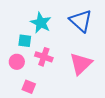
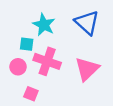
pink cross: (44, 57) -> (47, 61), size x1.4

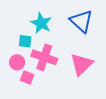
pink square: (31, 94) -> (27, 77), moved

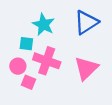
blue triangle: (81, 21) -> (86, 22), turned 45

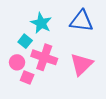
blue triangle: (86, 22) -> (81, 21), turned 40
cyan square: (26, 44) -> (25, 41), turned 32

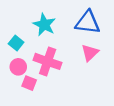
cyan square: (25, 41) -> (16, 43), moved
pink triangle: (81, 64) -> (90, 53), moved, size x0.7

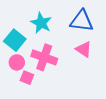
cyan square: (16, 43) -> (15, 40), size x1.5
pink triangle: (90, 53) -> (84, 49), turned -42

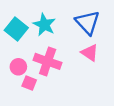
blue triangle: (82, 21) -> (88, 22), turned 40
cyan square: (15, 40) -> (16, 29), moved

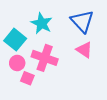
cyan square: (16, 29) -> (15, 40), moved

